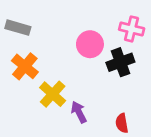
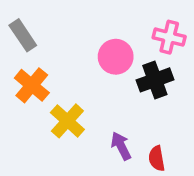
gray rectangle: (18, 28) -> (23, 35), turned 40
purple arrow: (79, 112) -> (121, 146), moved

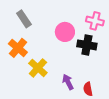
gray rectangle: (23, 35) -> (24, 19), moved
black cross: (155, 80) -> (87, 45), turned 30

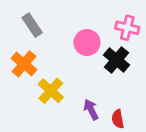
black cross: (87, 45) -> (116, 60), turned 30

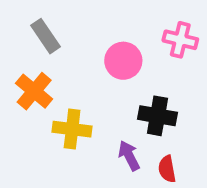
black cross: (116, 60) -> (158, 116), moved, turned -30
yellow cross: (51, 91) -> (72, 129), turned -35

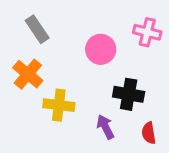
red semicircle: (167, 169) -> (149, 133), moved

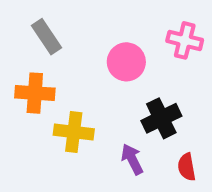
orange cross: (28, 74) -> (35, 93), turned -36
black cross: (129, 94) -> (161, 118), turned -36

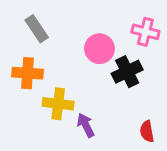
black cross: (161, 118) -> (127, 72), moved
purple arrow: (132, 159) -> (86, 125), moved

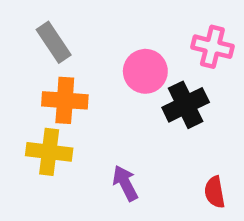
orange cross: (28, 73) -> (65, 100), moved
yellow cross: (58, 104) -> (49, 152), moved

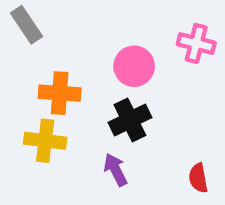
gray rectangle: (54, 42) -> (26, 25), moved
black cross: (186, 105) -> (130, 120), moved

